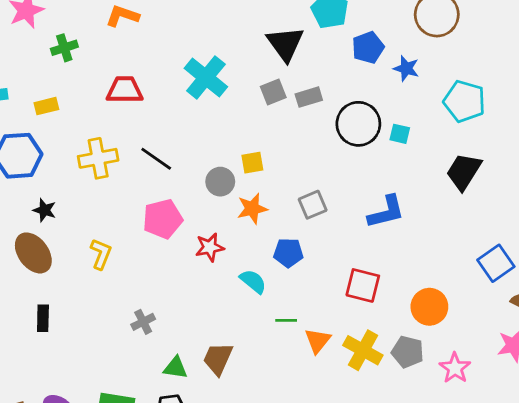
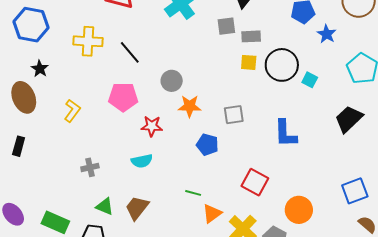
yellow square: (252, 163) -> (249, 62), moved
blue L-shape: (386, 212) -> (285, 134), turned 88
cyan semicircle: (253, 281) -> (142, 161), moved, turned 115

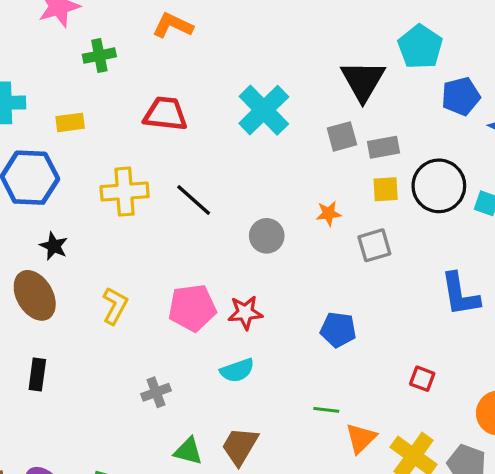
pink pentagon: (123, 97) -> (192, 308), moved
orange star: (190, 106) -> (329, 213), moved, size x0.7
gray square: (234, 115) -> (374, 245), moved
red square: (255, 182) -> (422, 379), size x0.6

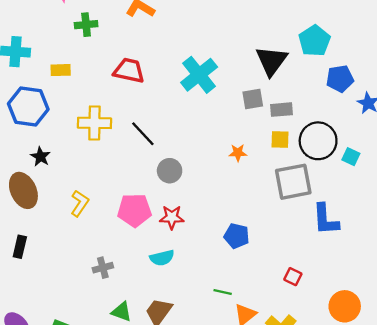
gray circle: (267, 236) -> (170, 171), moved
gray square: (374, 245) -> (293, 182), moved, size x1.6

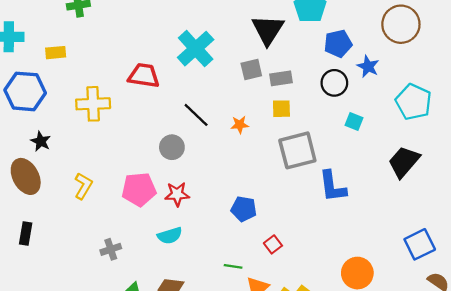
red trapezoid: (129, 71) -> (144, 76), moved
black line: (143, 134) -> (196, 115), moved
black circle: (318, 141) -> (334, 83), moved, size x0.7
red square: (293, 277) -> (273, 244), moved, turned 30

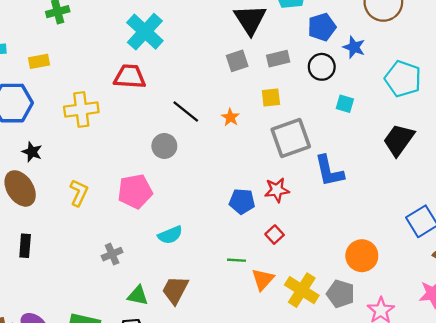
cyan cross: (196, 49) -> (145, 32), moved
gray rectangle: (281, 78) -> (278, 59), moved
orange star: (240, 125) -> (230, 117), turned -30
red star: (177, 194) -> (277, 190), moved

